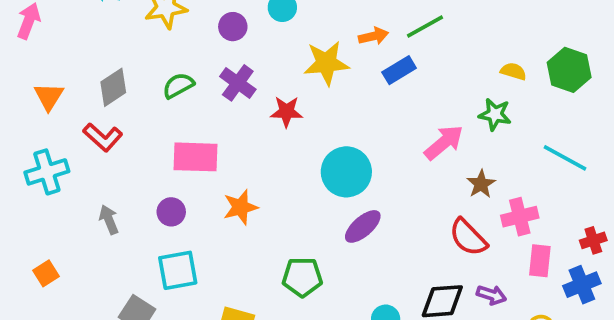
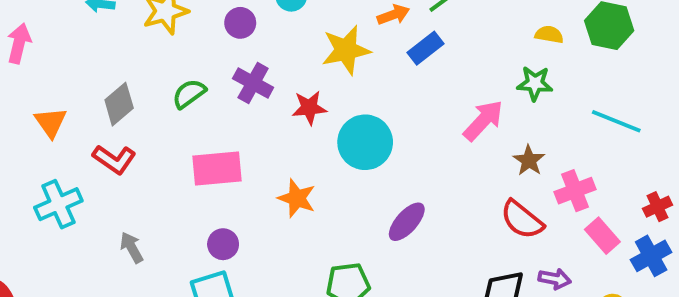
cyan circle: (346, 172) -> (365, 142), moved
orange star: (240, 207) -> (297, 198), moved, turned -30
purple circle: (171, 212) -> (223, 244), moved
pink rectangle: (540, 261) -> (602, 236), turned -40

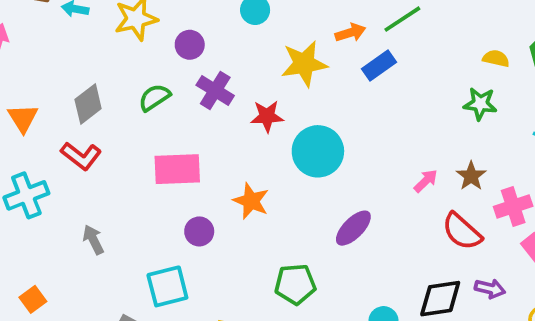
purple circle: (240, 23) -> (190, 45), moved
pink arrow: (483, 120) -> (426, 181), moved, size x0.6
purple circle: (223, 244) -> (199, 231), moved

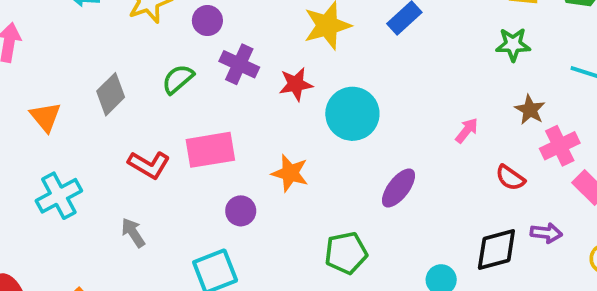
red L-shape: (81, 156) -> (149, 165), moved
brown star: (471, 176) -> (530, 110), moved
red semicircle: (462, 231) -> (510, 178), size x0.7

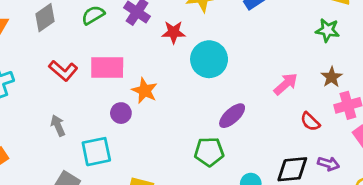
pink arrow: (467, 130) -> (286, 84), size x1.4
orange star: (290, 173) -> (145, 91), moved
gray arrow: (133, 233) -> (58, 126), moved
green pentagon: (346, 253) -> (209, 152), moved

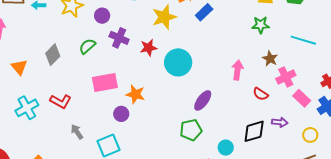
red L-shape: (63, 71) -> (61, 101), moved
pink arrow: (286, 84) -> (237, 70), turned -30

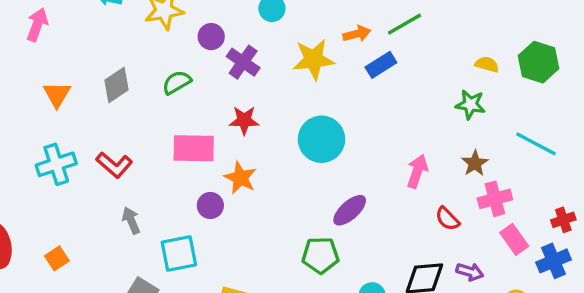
purple cross: (119, 38) -> (243, 62), moved
red star: (148, 48) -> (244, 120), moved

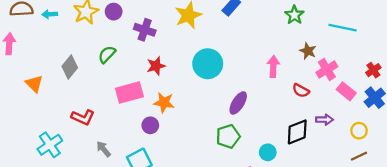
purple circle: (211, 37) -> (114, 12), moved
green star: (470, 104) -> (294, 15), turned -30
cyan cross: (56, 164) -> (50, 145), moved

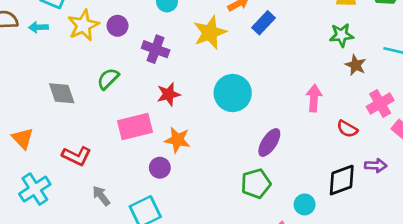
green star: (294, 15) -> (341, 35), turned 30
brown star: (308, 51) -> (356, 65), moved
gray diamond: (70, 67) -> (62, 93), turned -60
orange triangle: (34, 84) -> (23, 138), moved

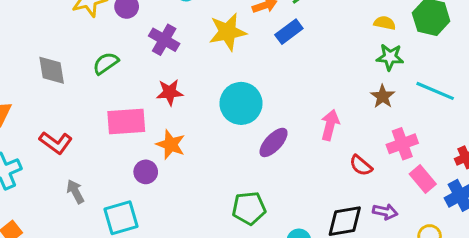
green star: (341, 35) -> (390, 57), moved
purple ellipse: (269, 143) -> (274, 142), moved

